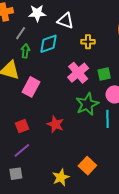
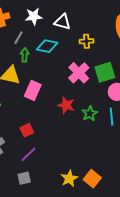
cyan diamond: (48, 44) -> (47, 46), turned 35
green square: (104, 74) -> (105, 72), size x1.5
green star: (87, 104) -> (90, 113), moved, size x0.7
red star: (55, 124) -> (66, 105), moved
orange square: (87, 166) -> (92, 179), moved

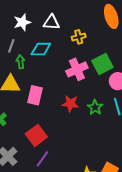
pink cross: (79, 73) -> (77, 69), turned 30
red square: (27, 130) -> (36, 135), size x1.5

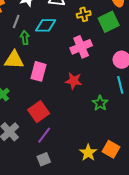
green square: (102, 64) -> (109, 22), moved
green star: (95, 107) -> (100, 103), moved

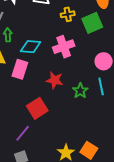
cyan diamond: (46, 25) -> (31, 47), moved
green star: (100, 103) -> (80, 91), moved
red square: (39, 112) -> (37, 108), moved

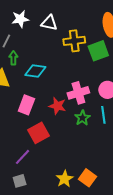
yellow cross: (68, 14) -> (74, 41), size x1.5
pink cross: (64, 47) -> (78, 93), moved
pink rectangle: (20, 69) -> (26, 105), moved

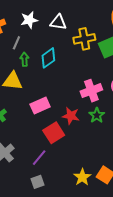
cyan diamond: (35, 71) -> (48, 58), moved, turned -40
pink rectangle: (26, 105) -> (40, 106), turned 48
red star: (57, 106) -> (71, 116), moved

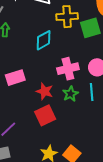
cyan diamond: (48, 58) -> (44, 40), moved
red square: (54, 133) -> (45, 115), moved

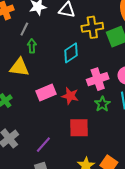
red star: (45, 91) -> (70, 96), moved
red square: (45, 115) -> (79, 128), turned 30

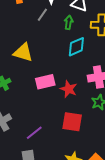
gray line: (24, 29) -> (42, 15), moved
green arrow: (32, 46) -> (69, 22), moved

